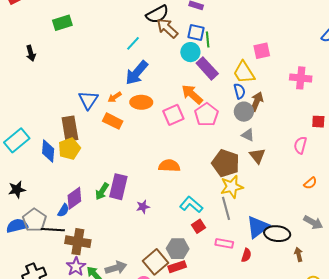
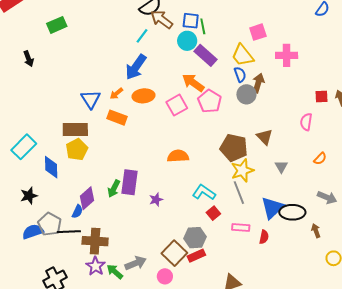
cyan line: (133, 43) -> (142, 36), moved
pink cross: (301, 78) -> (287, 55), moved
brown rectangle: (70, 129) -> (75, 130), turned -75
gray triangle: (248, 135) -> (281, 167), moved, turned 40
blue diamond: (48, 151) -> (51, 167), moved

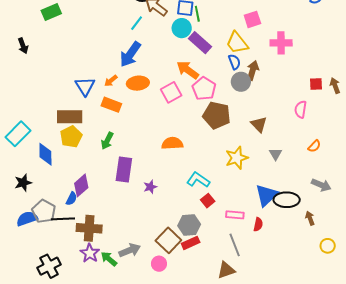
brown pentagon: (234, 148) -> (217, 115), moved
green arrow: (114, 189) -> (107, 141), moved
gray line: (239, 193) -> (235, 245), moved

